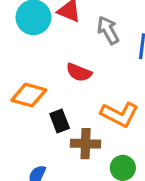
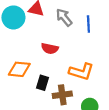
black rectangle: (60, 121) -> (43, 83), turned 48

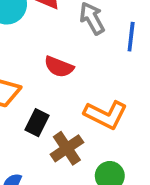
brown cross: (62, 95) -> (67, 148), turned -36

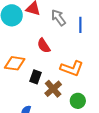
red semicircle: (59, 67) -> (44, 46), turned 42

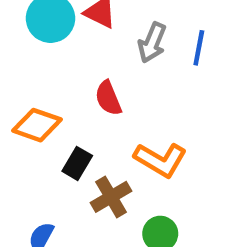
gray arrow: (58, 18) -> (152, 43), turned -132
blue line: (80, 25) -> (199, 48), moved

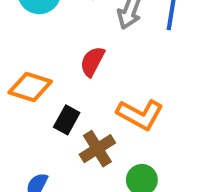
red semicircle: (108, 98) -> (92, 61), turned 52

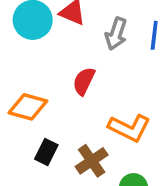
black rectangle: (67, 120) -> (46, 152), moved

